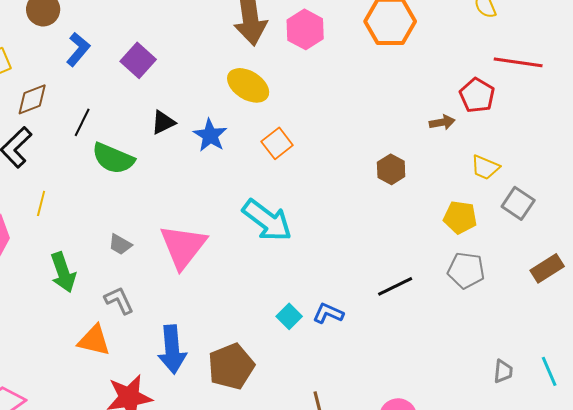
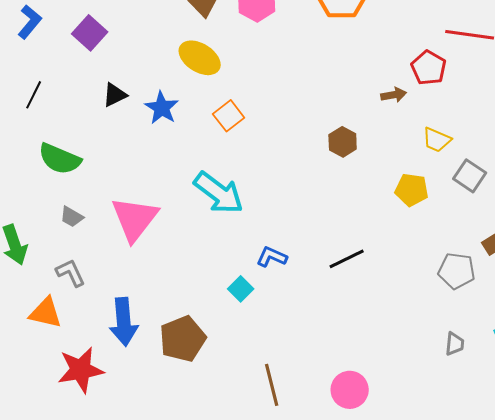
green semicircle: (113, 158) -> (60, 159), moved
gray pentagon: (466, 270) -> (457, 271), moved
blue L-shape: (328, 313) -> (272, 257), moved

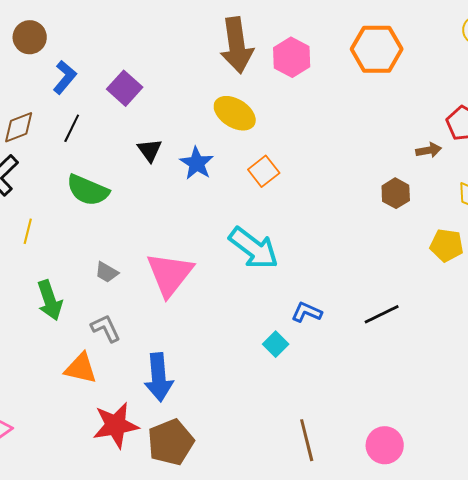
black line: (34, 95) -> (72, 128), moved
black triangle: (115, 95) -> (150, 150), turned -40
brown hexagon: (343, 142) -> (396, 193), moved
green semicircle: (60, 159) -> (88, 190), moved
brown pentagon: (183, 339) -> (171, 442), moved

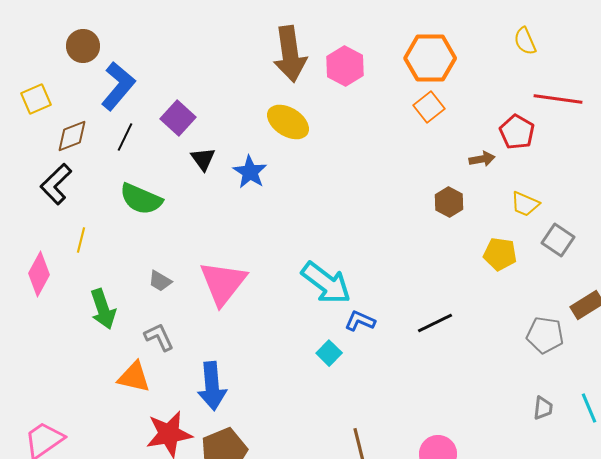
blue L-shape: (65, 77) -> (118, 86), size x1.4
purple square: (125, 88) -> (178, 118), moved
orange square: (264, 171) -> (429, 107), moved
cyan arrow: (254, 248) -> (326, 283), moved

